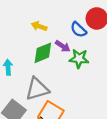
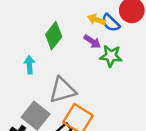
yellow arrow: (39, 26) -> (96, 20), moved
green diamond: (43, 53) -> (54, 36), moved, turned -30

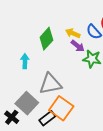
yellow arrow: (96, 20) -> (73, 33), moved

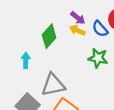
purple arrow: (78, 46) -> (78, 18), moved

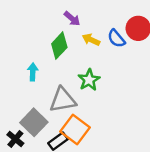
purple arrow: (78, 18) -> (72, 19), moved
green star: (98, 58) -> (89, 80), moved, turned 30

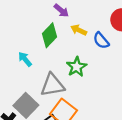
blue semicircle: (116, 39) -> (101, 41), moved
cyan arrow: (33, 72) -> (25, 59), turned -42

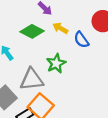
green diamond: (49, 35) -> (32, 31), turned 70

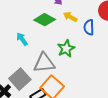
blue semicircle: (81, 40) -> (89, 27), turned 35

